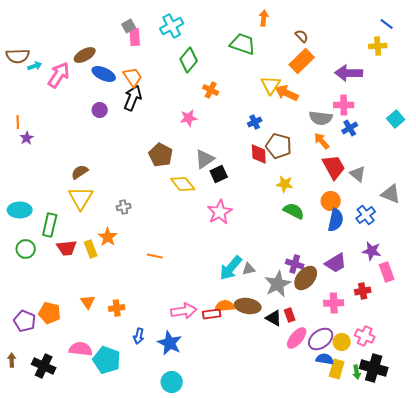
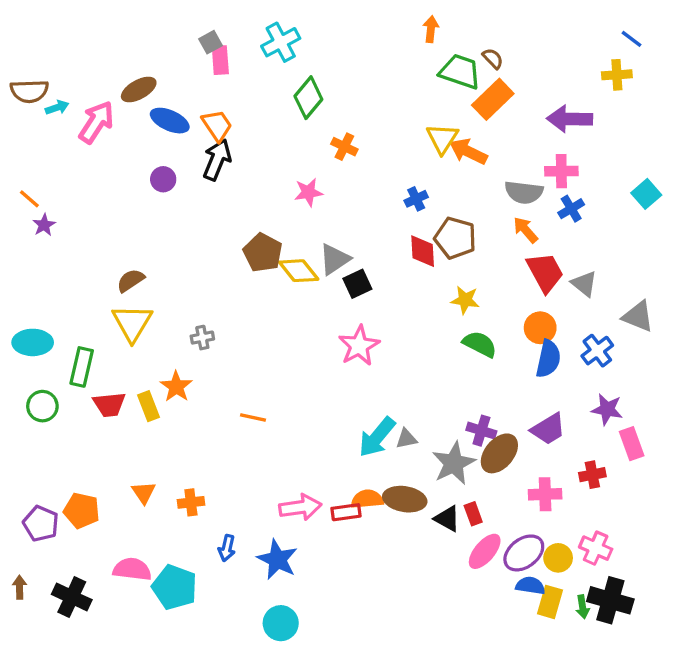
green trapezoid: (243, 44) -> (460, 72), moved
orange line: (18, 122) -> (29, 199), turned -48
yellow diamond: (183, 184) -> (299, 271), moved

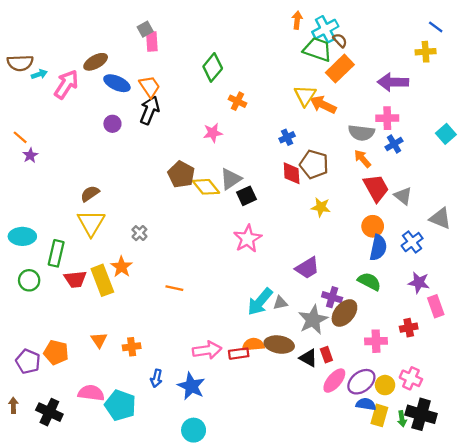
cyan cross: (281, 42) -> (325, 29), moved
gray cross: (202, 338) -> (139, 233), turned -35
green semicircle: (480, 344) -> (369, 281), moved
yellow rectangle: (148, 406) -> (102, 280), size x1.5
purple trapezoid: (548, 429) -> (307, 268), moved

